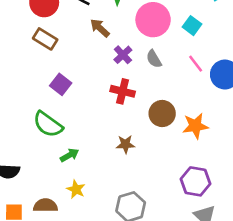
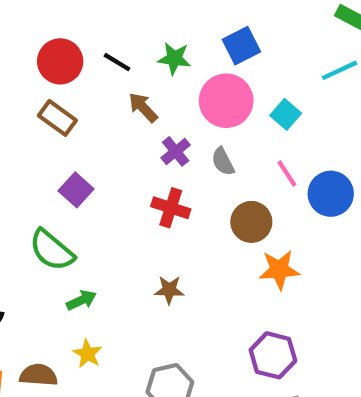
brown circle: (162, 114) -> (251, 222), moved

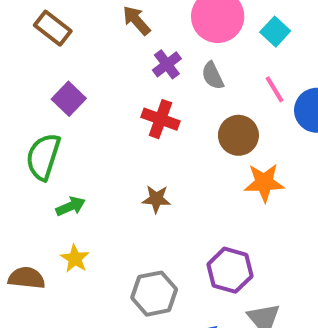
green semicircle: (52, 250) -> (43, 157), turned 66
purple hexagon: (273, 355) -> (230, 270), moved

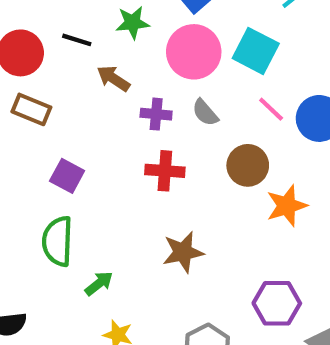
cyan square: (275, 32) -> (256, 51), size x1.5
purple cross: (167, 64) -> (156, 114), turned -32
brown star: (156, 199) -> (183, 252), size x1.4

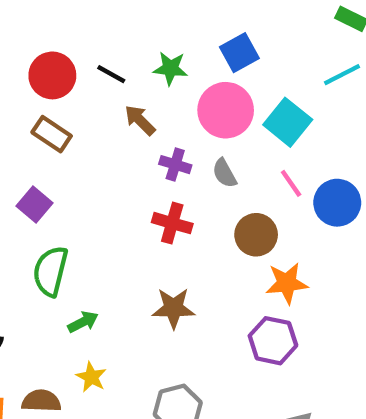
purple square: (67, 176) -> (35, 204), moved
purple hexagon: (277, 303) -> (273, 341), moved

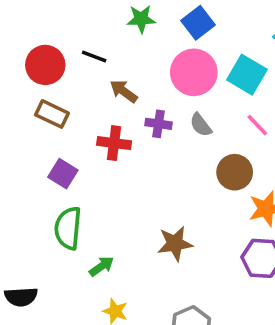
green star: (171, 68) -> (141, 19), moved
purple square: (35, 204) -> (63, 174), moved
red cross: (172, 223) -> (114, 143), moved

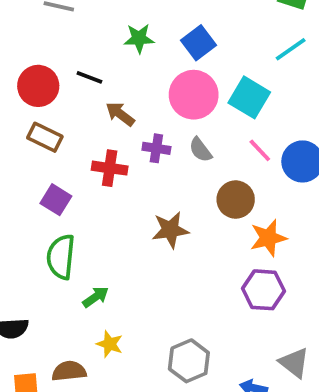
brown star: (175, 244) -> (170, 230), moved

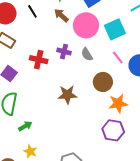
black line: (89, 77) -> (32, 11), turned 32
cyan square: (249, 97) -> (115, 29), turned 30
brown arrow: (120, 114) -> (61, 15), moved

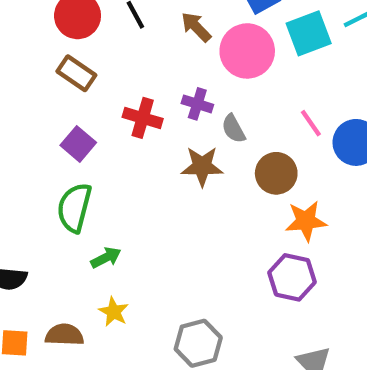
cyan square: (115, 29) -> (309, 33), moved
gray semicircle: (87, 54) -> (233, 129), moved
brown star: (67, 95) -> (202, 166), moved

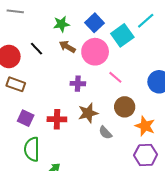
red cross: (143, 118) -> (57, 119), moved
pink line: (311, 123) -> (115, 77), moved
gray semicircle: (233, 129) -> (105, 133), moved
orange star: (306, 221) -> (145, 126), turned -30

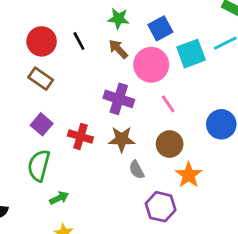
purple cross: (78, 84) -> (119, 99), size x1.5
purple hexagon: (146, 155) -> (161, 207), moved

